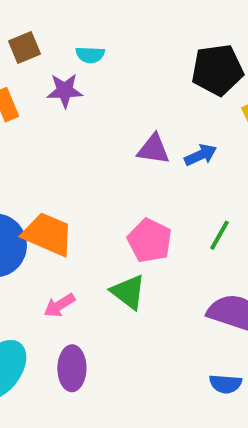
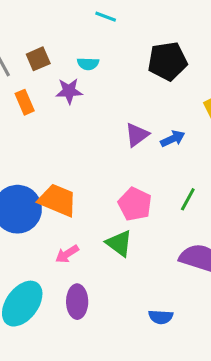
black pentagon: (217, 70) -> (167, 61), moved
purple triangle: (153, 149) -> (137, 135), turned -44
blue semicircle: (226, 384) -> (161, 317), moved

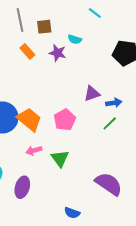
orange rectangle: (25, 102) -> (27, 51), turned -35
green line: (188, 199) -> (110, 123), moved
pink pentagon: (135, 204) -> (65, 120), moved
pink arrow: (67, 254) -> (34, 151), moved

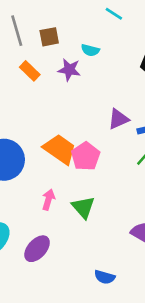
orange trapezoid: (29, 120) -> (60, 149), moved
pink arrow: (34, 151) -> (48, 200), turned 126
purple ellipse: (22, 187) -> (37, 249), turned 30

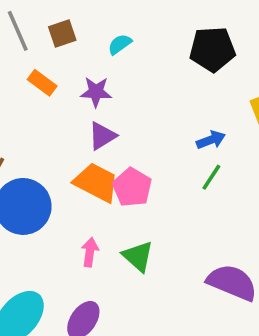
cyan semicircle: (90, 50) -> (120, 44), turned 138
purple star: (69, 70) -> (96, 92), moved
purple triangle: (118, 119) -> (102, 136), moved

